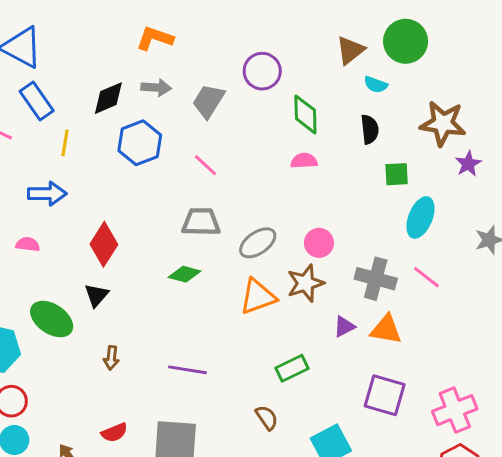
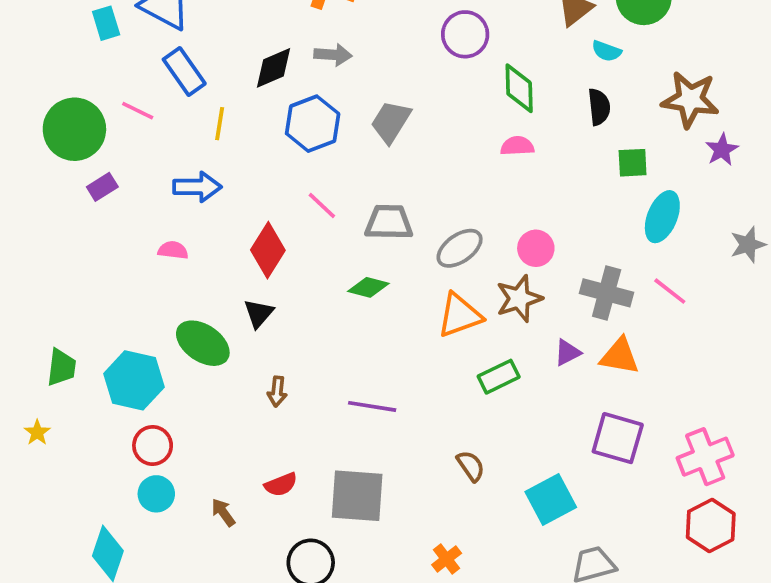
gray trapezoid: (208, 101) -> (391, 122), moved
pink line: (205, 165) -> (322, 205), moved
green rectangle: (292, 368) -> (499, 377), moved

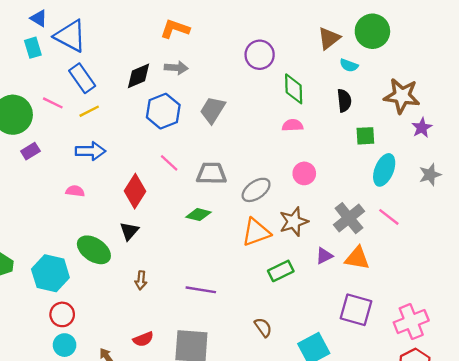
yellow line: (220, 124) -> (89, 111), moved, turned 54
gray star: (748, 245) -> (430, 175), moved
pink circle: (536, 248) -> (304, 173), moved
gray cross: (607, 293) -> (349, 218), turned 36

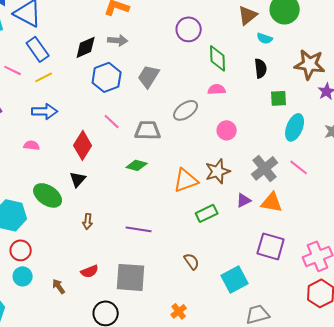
gray ellipse: (256, 190) -> (186, 110), moved

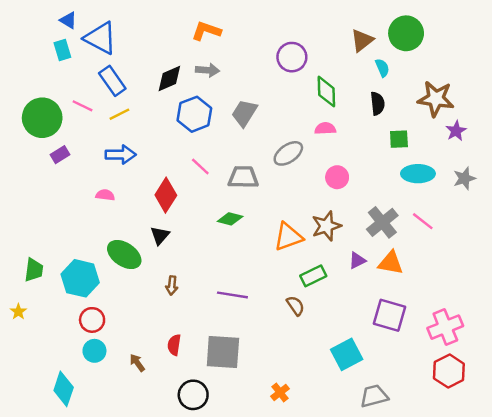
cyan semicircle: (265, 38) -> (382, 68), turned -133
cyan ellipse: (295, 127) -> (418, 174), turned 68
brown semicircle: (192, 261) -> (295, 306), moved
red semicircle: (90, 271) -> (174, 345), turned 120

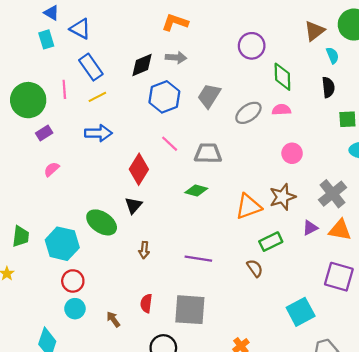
blue triangle: (100, 38) -> (80, 29), size x0.7
pink line: (83, 106) -> (64, 89), turned 60
gray ellipse: (288, 153) -> (248, 113), moved
pink semicircle: (105, 195) -> (52, 169), moved, turned -49

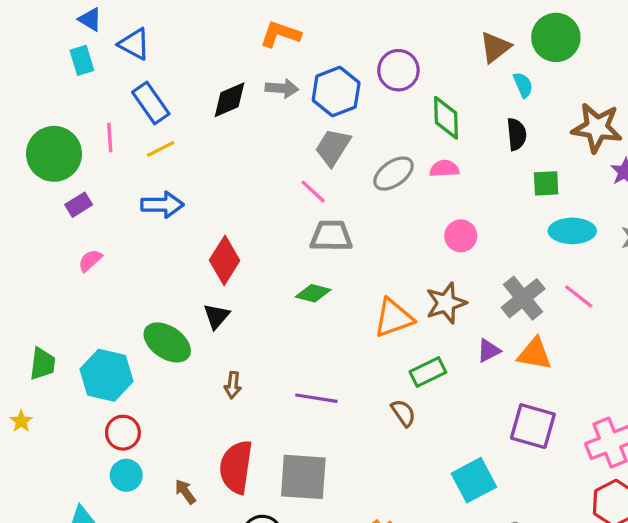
blue hexagon: (164, 97) -> (336, 92), moved
pink line: (170, 144) -> (313, 192), moved
red semicircle: (146, 303) -> (236, 467), size x1.8

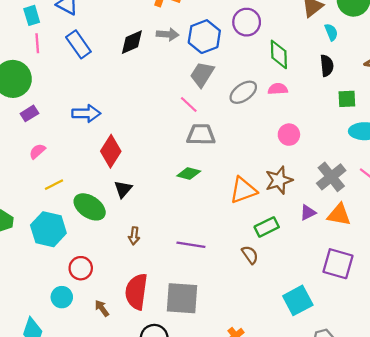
pink line: (110, 137) -> (37, 43), moved
yellow line: (161, 149) -> (54, 185), moved
red diamond: (225, 260) -> (111, 151), moved
red circle: (123, 433) -> (81, 268), moved

